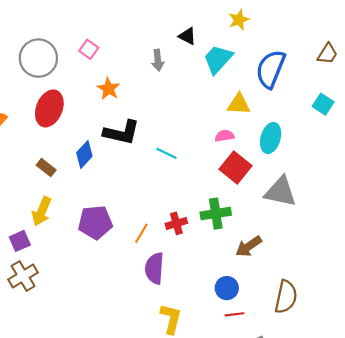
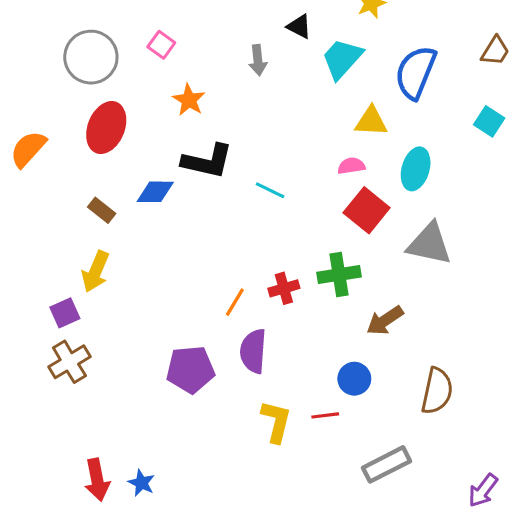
blue diamond: (84, 154) -> (155, 192), turned 48
purple pentagon: (95, 222) -> (190, 369), moved
red line: (234, 314) -> (325, 415), moved

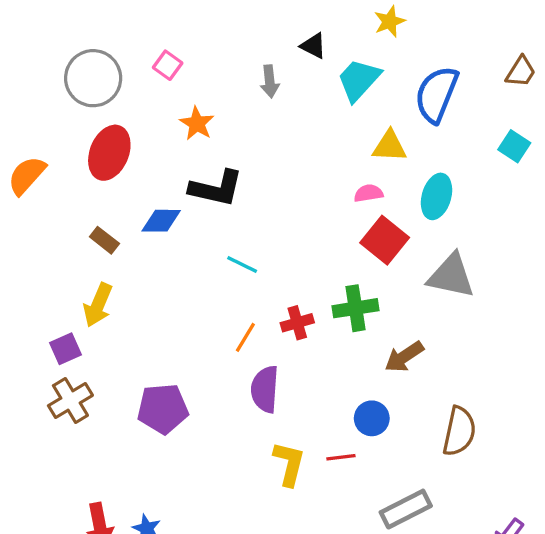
cyan line: (270, 190) -> (242, 264), moved
purple pentagon: (190, 369) -> (163, 409), moved

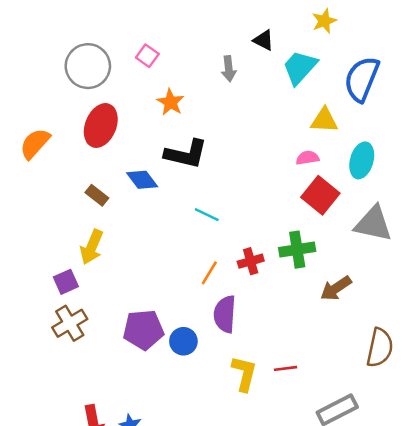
blue diamond: (161, 221) -> (142, 180), turned 52
blue circle: (372, 418) -> (183, 341), moved

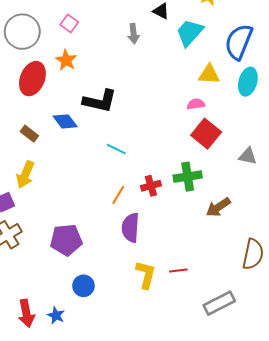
orange star: (171, 102) -> (66, 60), moved
cyan ellipse: (362, 160) -> (248, 82), moved
gray triangle: (373, 224) -> (248, 156), size x0.6
blue circle: (183, 341) -> (84, 286), moved

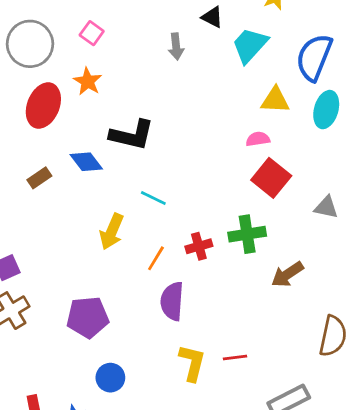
brown rectangle: (29, 134) -> (39, 178), turned -72
yellow arrow: (25, 175) -> (112, 231), moved

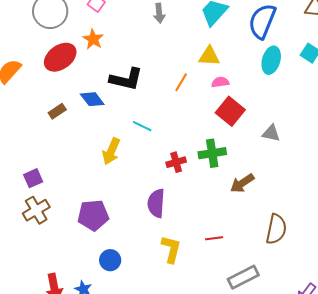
yellow triangle: (275, 100) -> (209, 56), moved
red ellipse: (43, 106) -> (60, 57), turned 32
orange line: (156, 258) -> (181, 82), moved
red line: (235, 357) -> (214, 238), moved

